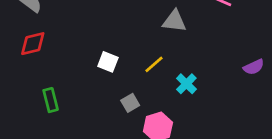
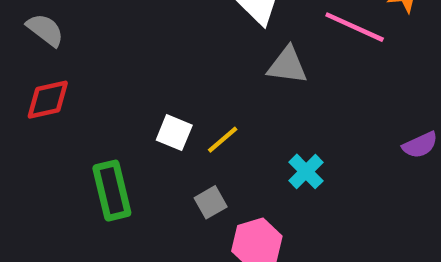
yellow line: (154, 64) -> (223, 140), moved
green rectangle: (51, 100) -> (112, 191), moved, size x1.4

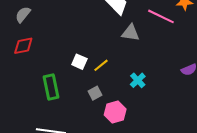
gray semicircle: (45, 30) -> (23, 15), turned -90

